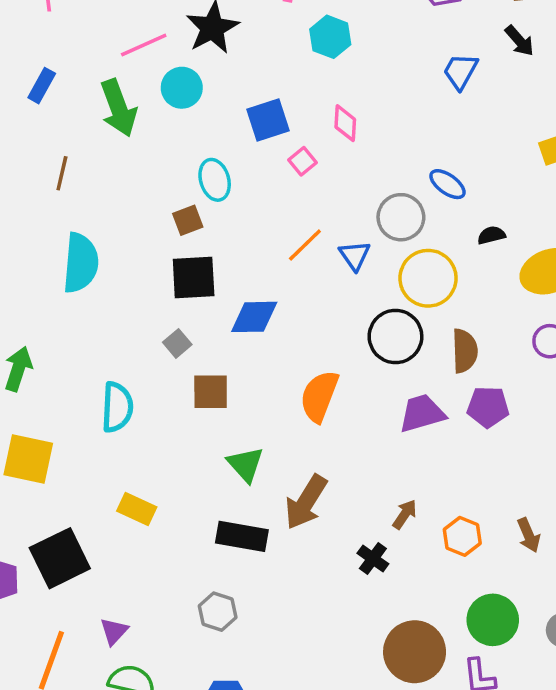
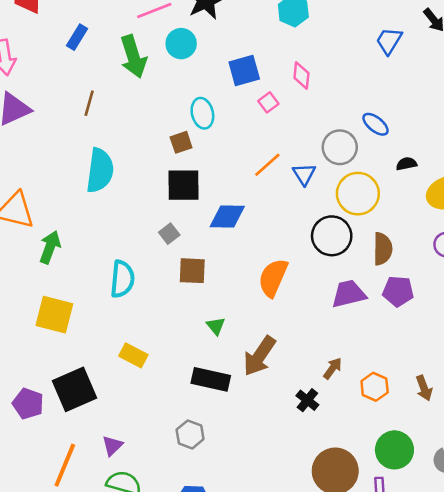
green triangle: (245, 464) -> (216, 326), size x0.7

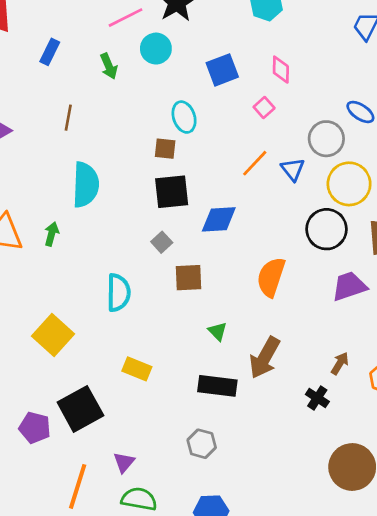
green arrow: (133, 57) -> (109, 66), size x0.6
pink square: (268, 102) -> (264, 108), moved
brown square: (181, 142) -> (165, 149), turned 30
green arrow: (50, 247) -> (52, 234), moved, size x0.7
yellow square: (54, 315) -> (53, 335), turned 33

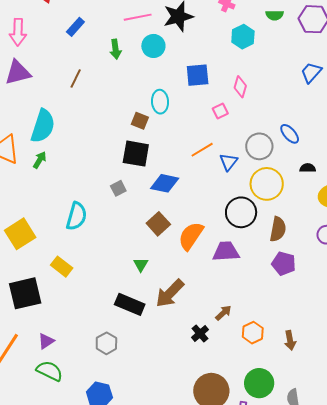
cyan semicircle: (86, 185) -> (43, 126), moved
brown square: (189, 278) -> (158, 224), moved, turned 35
purple trapezoid: (349, 286) -> (226, 251), moved
yellow rectangle: (137, 369) -> (62, 267), moved

